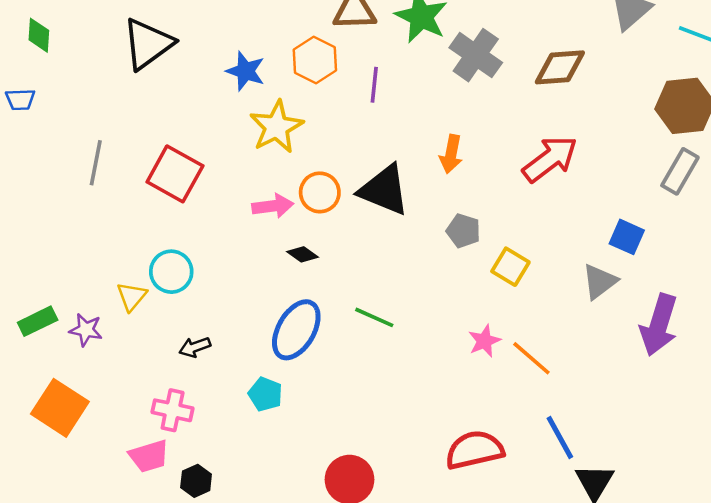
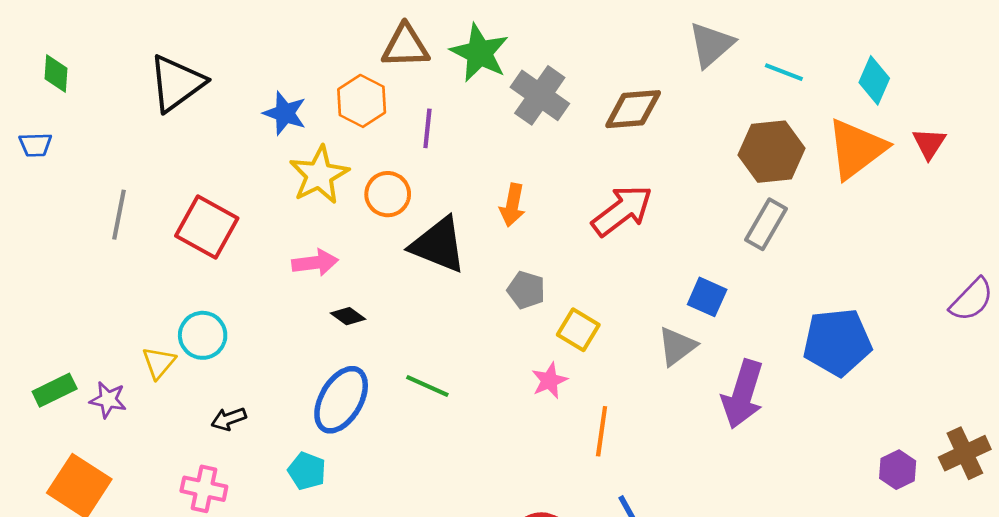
orange circle: (320, 192) -> (388, 194), moved
pink star: (484, 341) -> (549, 381), moved
orange line: (531, 358) -> (602, 431), turned 57

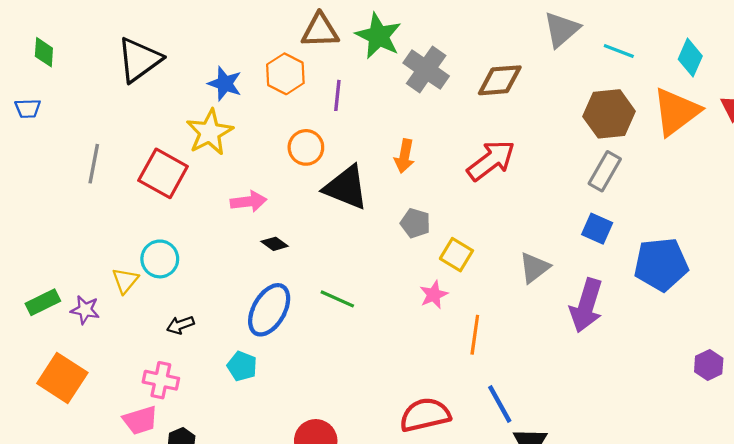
yellow star: (319, 175) -> (210, 132), moved
blue square: (707, 297) -> (597, 229), moved

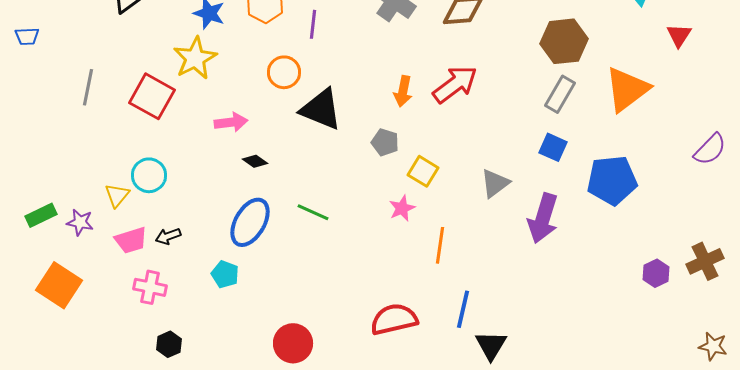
orange triangle: (676, 112) -> (627, 89), moved
orange arrow: (404, 156) -> (403, 91), moved
blue line: (500, 404) -> (463, 309), turned 42
pink trapezoid: (140, 420) -> (131, 240), moved

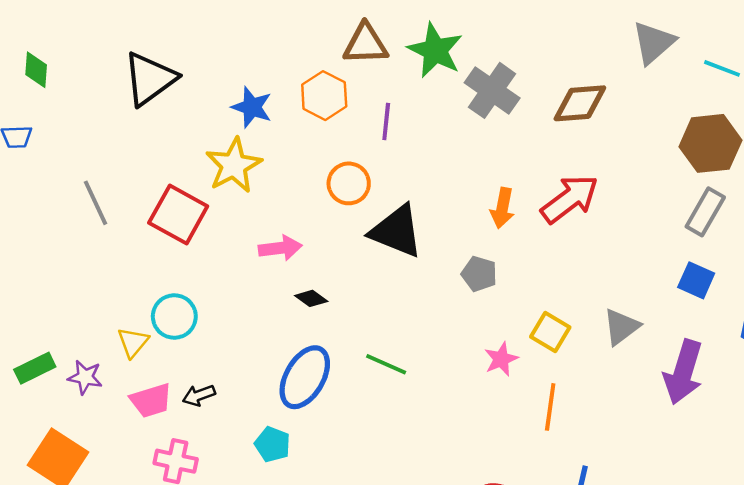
gray line: (88, 87) -> (95, 203), turned -36
yellow square: (423, 171) -> (550, 332), moved

